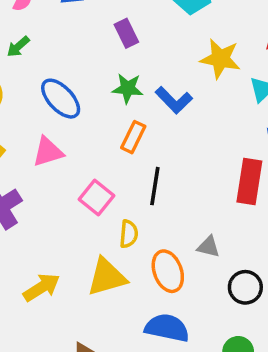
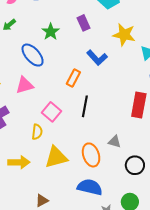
purple rectangle: (126, 33) -> (83, 23), moved
green star: (128, 88) -> (51, 32), moved, turned 30
yellow semicircle: (129, 234) -> (37, 132), moved
yellow arrow: (41, 287) -> (19, 162), turned 30

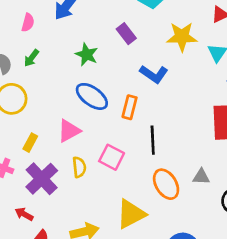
blue ellipse: (33, 55) -> (92, 96), moved
yellow semicircle: (37, 132) -> (79, 167), moved
orange ellipse: (91, 155) -> (166, 184), moved

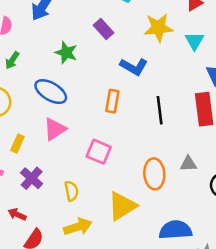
blue ellipse: (92, 96) -> (51, 92), moved
black line: (153, 140) -> (160, 110), moved
yellow semicircle: (79, 167) -> (71, 191), moved
purple cross: (42, 179) -> (32, 178), size x0.7
orange ellipse: (166, 184) -> (154, 174), turned 32

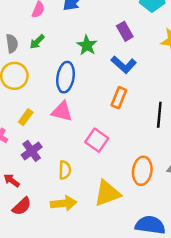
blue L-shape: (134, 67) -> (124, 65), moved
blue ellipse: (51, 92) -> (66, 77), turned 56
pink triangle: (55, 129) -> (62, 111), turned 35

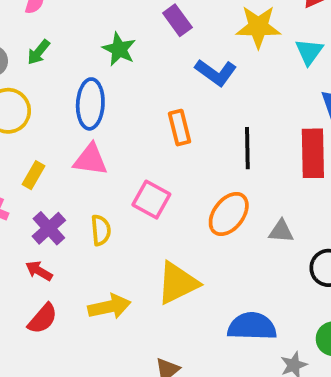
blue L-shape: (124, 65) -> (216, 72), moved
orange rectangle: (119, 98) -> (179, 128), turned -30
yellow semicircle: (65, 170) -> (101, 230), moved
orange ellipse: (142, 171) -> (229, 214), moved, turned 36
red arrow: (12, 180) -> (39, 271), moved

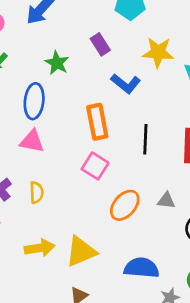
orange rectangle: (179, 128) -> (97, 122), size x1.4
pink square: (151, 200) -> (95, 166), moved
orange ellipse: (229, 214) -> (125, 205), moved
yellow triangle: (178, 283) -> (81, 251), moved

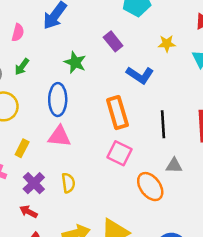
yellow star: (158, 52) -> (167, 44), size x0.6
gray triangle: (166, 201) -> (174, 165), moved
orange ellipse: (125, 205) -> (150, 187), turned -72

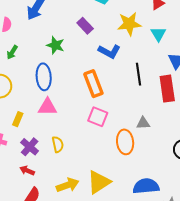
yellow star: (167, 44) -> (129, 24), size x1.6
black line: (163, 124) -> (138, 74), moved
orange ellipse: (150, 187) -> (125, 142), turned 35

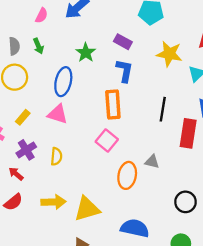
purple rectangle: (85, 26) -> (123, 42), turned -35
blue L-shape: (109, 51) -> (125, 71), moved, turned -125
green arrow: (12, 52) -> (38, 46), turned -72

